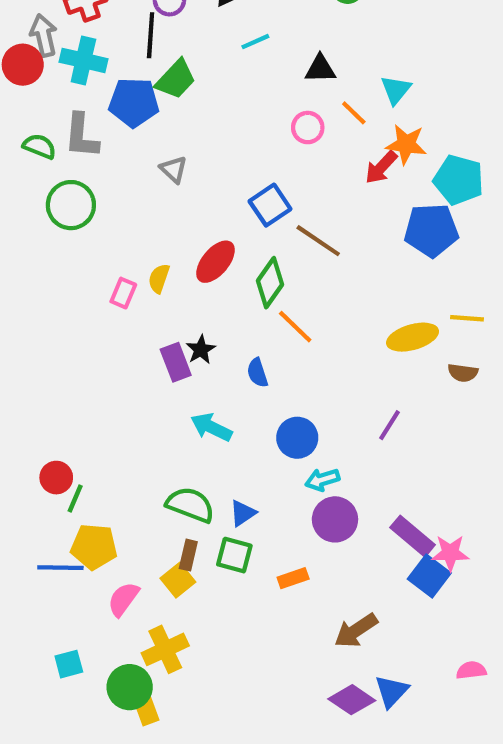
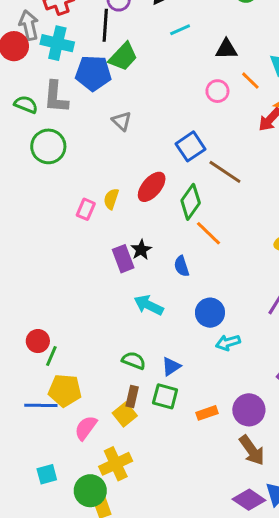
green semicircle: (190, 505) -> (134, 360), size x0.7
purple circle: (335, 519) -> (249, 410), moved
brown arrow: (356, 631) -> (252, 450), turned -92

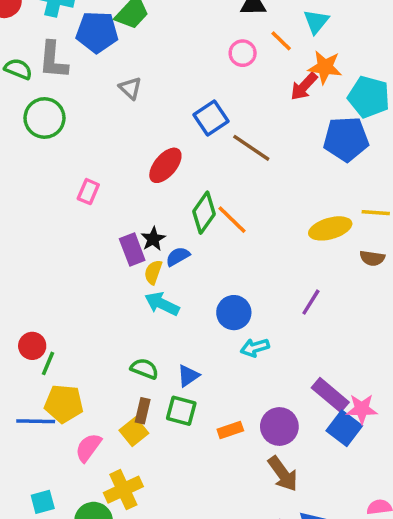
yellow semicircle: (111, 199) -> (153, 272), moved
green diamond: (191, 202) -> (204, 213), moved
blue semicircle: (182, 266) -> (178, 256), moved, turned 78

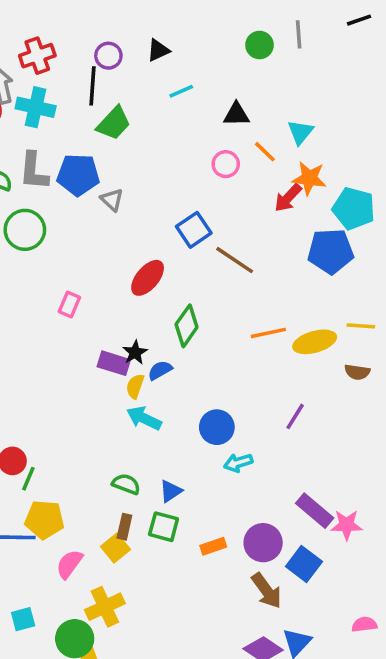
blue pentagon: (97, 32) -> (78, 175), moved
orange line: (232, 220) -> (268, 333), moved, turned -56
purple rectangle: (132, 249) -> (114, 363), turned -52
blue square: (344, 428) -> (304, 564), moved

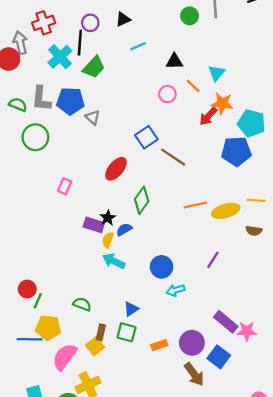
cyan cross: (36, 107) -> (60, 57), moved, turned 35
green semicircle: (126, 484) -> (82, 304), moved
pink semicircle: (69, 564) -> (65, 357), size x1.4

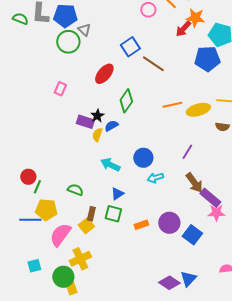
green circle: (35, 137) -> (68, 42), moved
cyan arrow: (114, 261) -> (110, 165), moved
purple rectangle: (226, 322) -> (210, 198), moved
brown arrow: (194, 374) -> (194, 183), moved

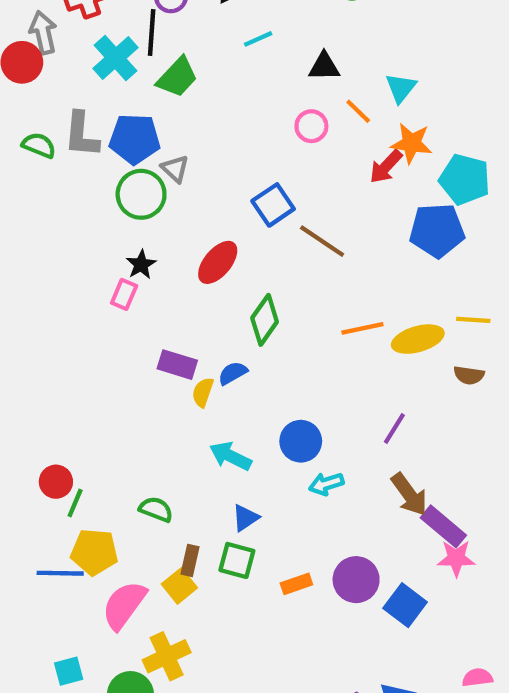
black star: (97, 116) -> (141, 265), moved

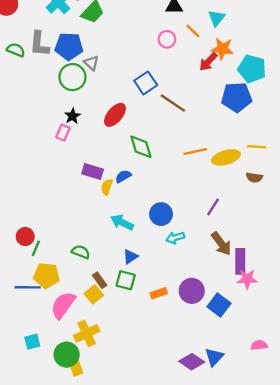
green diamond: (265, 320) -> (141, 147), turned -52
purple rectangle: (443, 526) -> (240, 261), turned 50
brown rectangle: (190, 560) -> (100, 280), turned -49

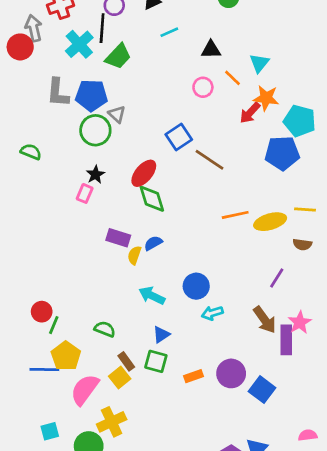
green semicircle: (16, 50) -> (31, 152), moved
green diamond: (141, 147) -> (152, 199), moved
purple line: (213, 207) -> (277, 278), moved
yellow pentagon: (46, 275) -> (66, 356), turned 30
pink star: (247, 279) -> (300, 322), moved, turned -30

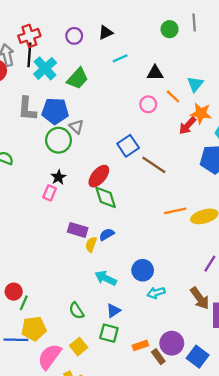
black line: (102, 28) -> (29, 55), moved
green semicircle: (105, 329) -> (76, 311), moved, turned -144
yellow pentagon: (66, 356) -> (34, 329), turned 30
brown rectangle: (126, 361) -> (158, 357), moved

